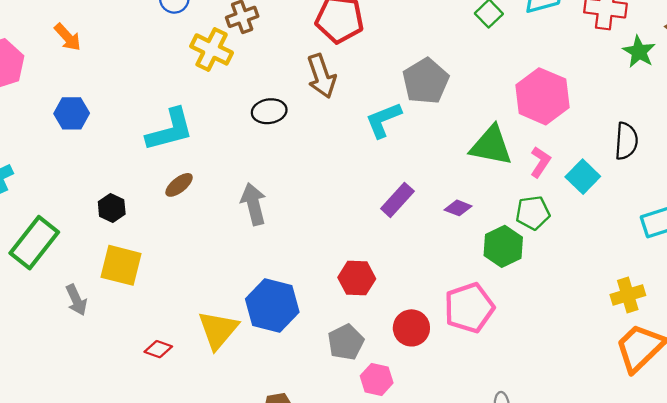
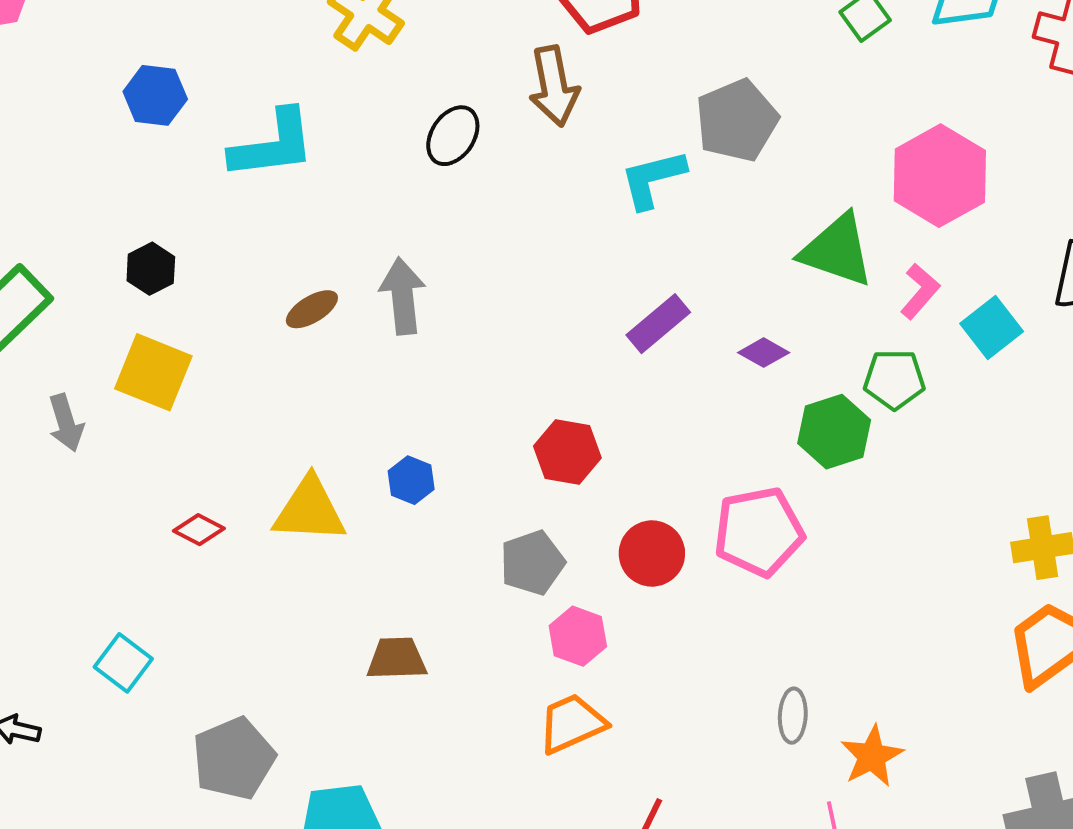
black ellipse: (269, 111) -> (453, 136), turned -56
blue hexagon: (72, 113) -> (155, 95), moved
brown ellipse: (179, 185) -> (312, 309), moved
blue hexagon: (272, 306) -> (411, 480), size x0.5
yellow triangle: (218, 330) -> (310, 510), turned 45

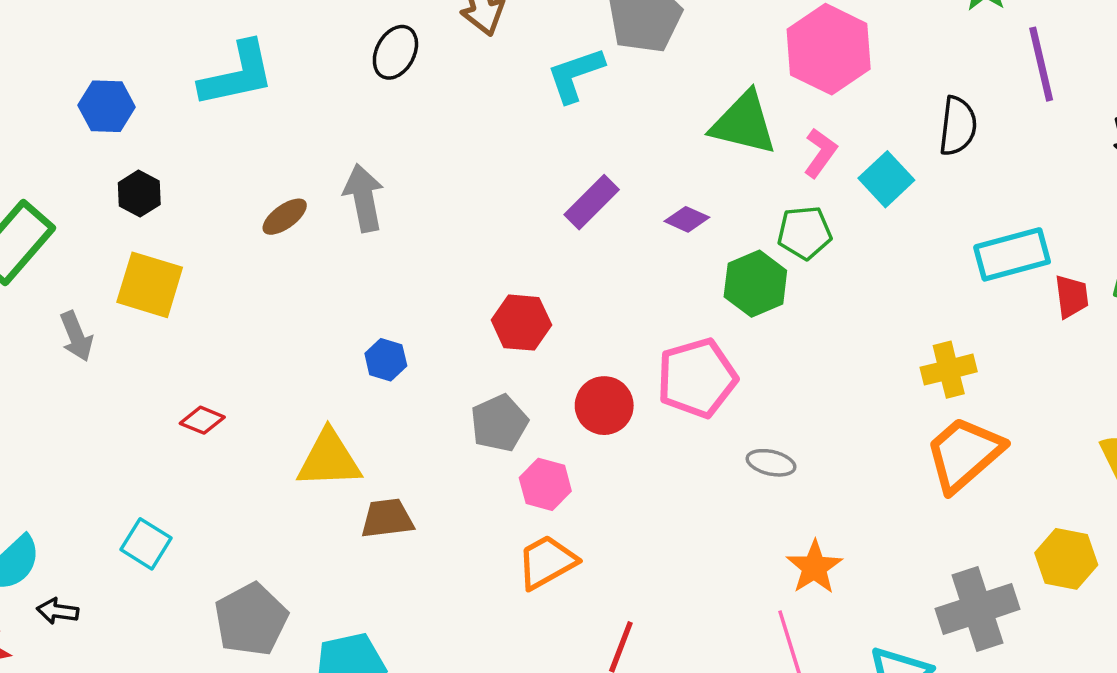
blue hexagon: (155, 95) -> (107, 106), moved
yellow triangle: (310, 510) -> (329, 459), moved
gray ellipse: (793, 716) -> (771, 463), moved, turned -75

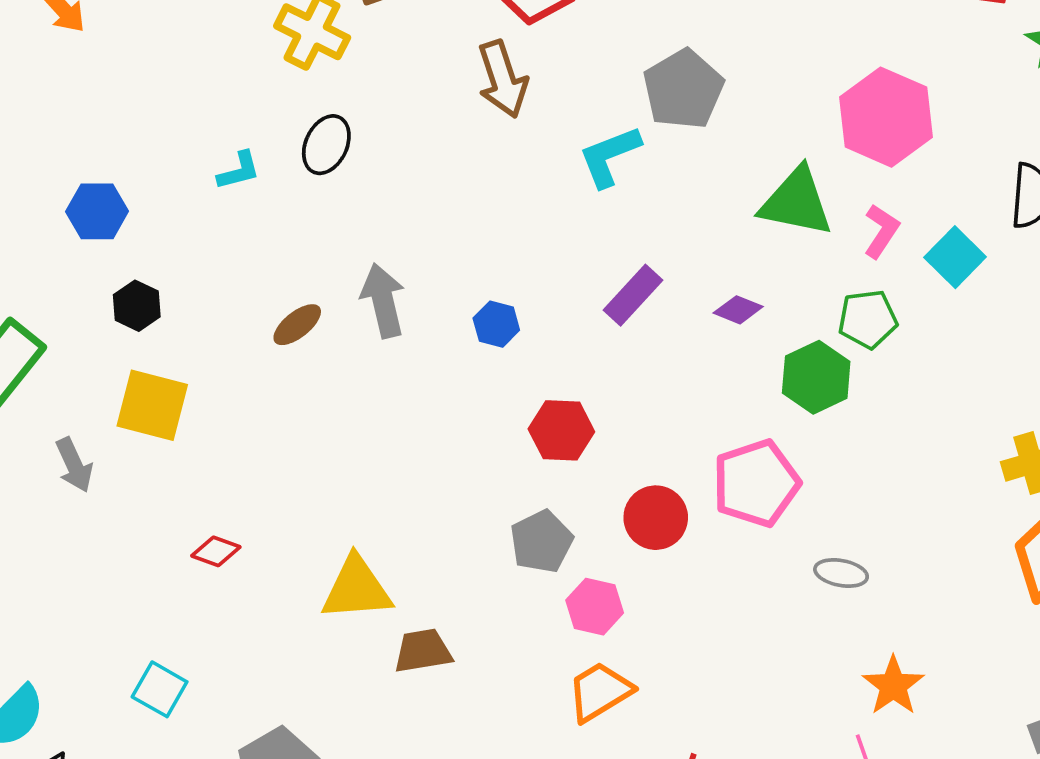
black ellipse: (395, 52) -> (326, 145), moved
cyan L-shape: (237, 74) -> (239, 171), size x0.5
blue hexagon: (386, 360) -> (496, 324), moved

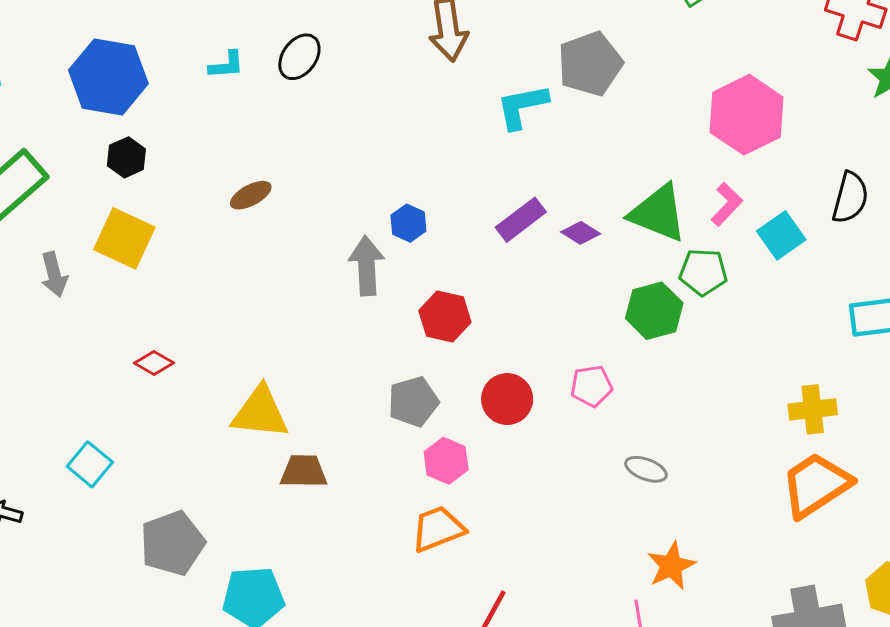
green triangle: (796, 202) -> (658, 213), moved
blue hexagon: (97, 211) -> (108, 77), size x1.6
gray arrow: (383, 301) -> (367, 266), moved
purple diamond: (738, 310) -> (581, 233), moved
pink pentagon: (756, 483) -> (591, 386), size x0.6

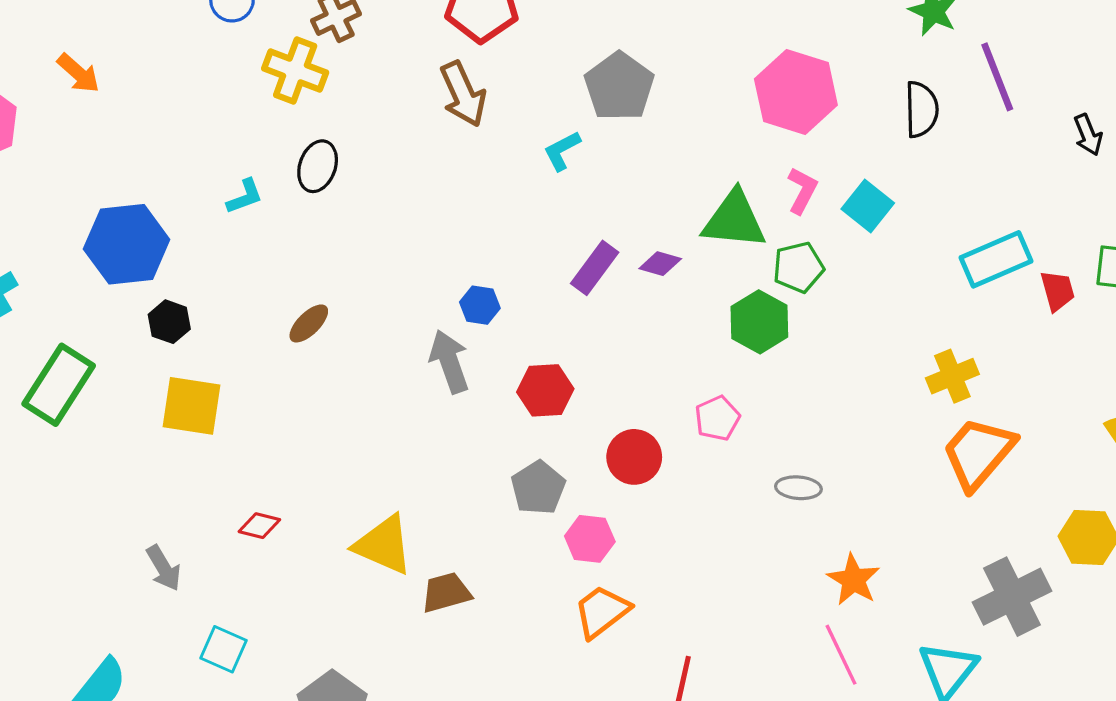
cyan L-shape: (522, 106) -> (562, 151), size x0.7
black semicircle: (850, 198) -> (921, 109), moved
gray arrow: (54, 274) -> (164, 568), moved
yellow triangle: (260, 413) -> (384, 545), turned 34

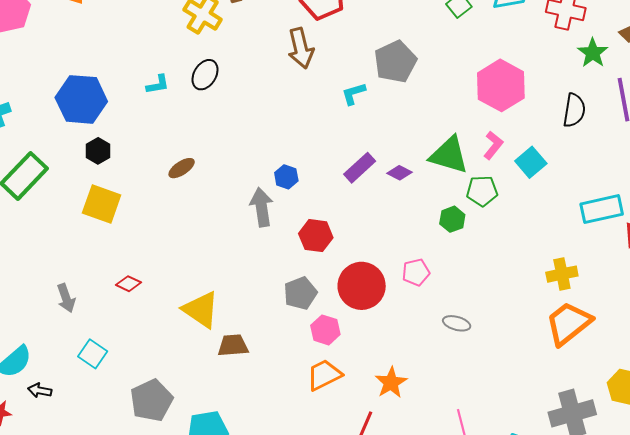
green hexagon: (759, 322) -> (452, 219), size x0.7
red circle: (634, 457) -> (362, 286), size x1.4
orange star: (853, 580) -> (391, 383), moved

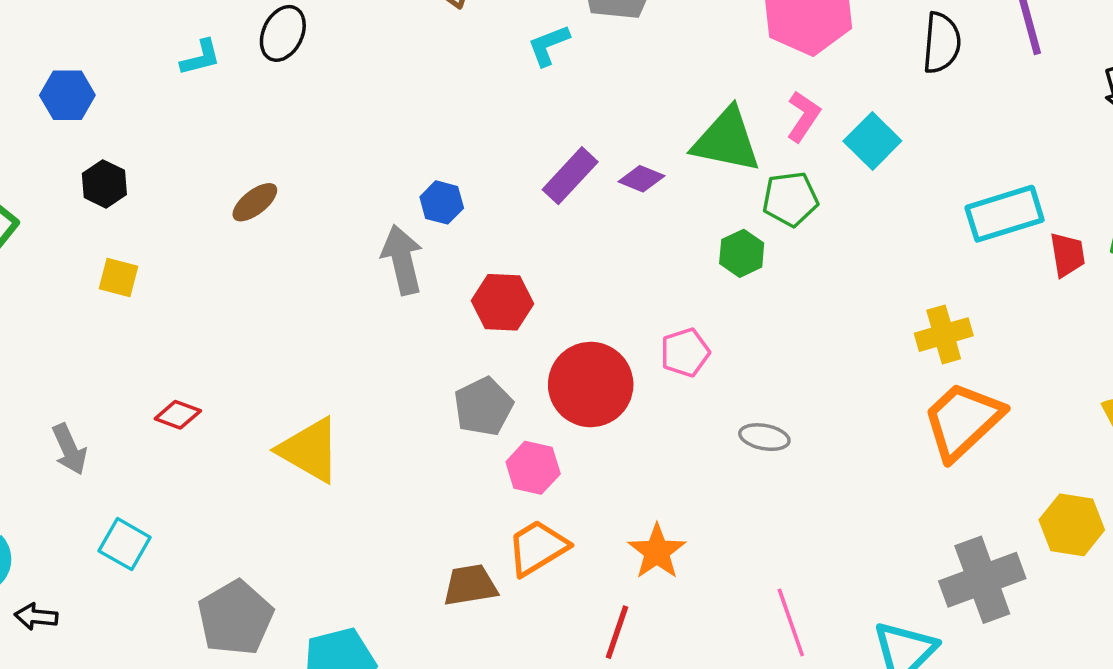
blue hexagon: (81, 99) -> (67, 95), size x0.6
yellow square: (102, 204) -> (119, 277), size x0.6
brown trapezoid: (233, 345) -> (470, 585), moved

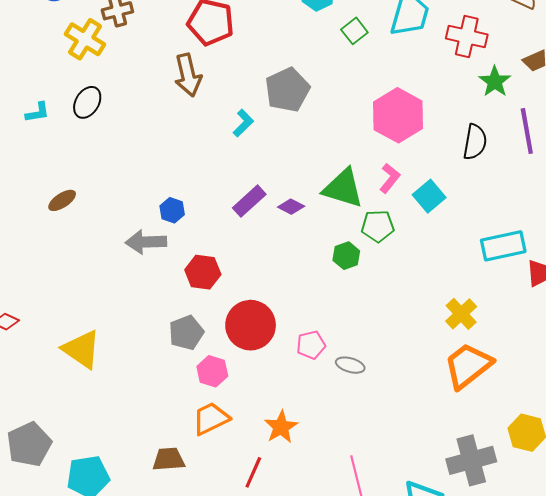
cyan L-shape: (549, 45) -> (243, 123), turned 152
gray arrow: (402, 260) -> (146, 242), turned -84
yellow cross: (944, 335) -> (461, 314), turned -32
pink pentagon: (685, 353) -> (311, 345), moved
brown trapezoid: (470, 585) -> (169, 459), moved

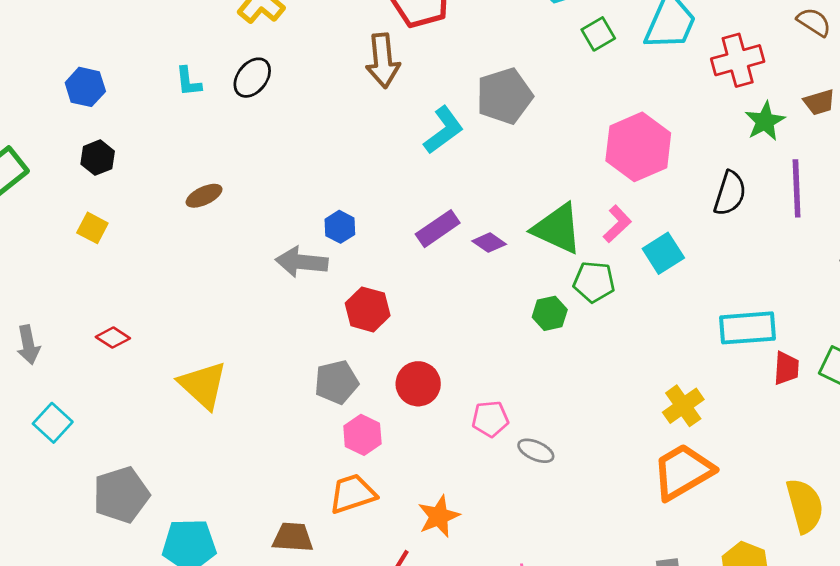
red cross: (467, 37) -> (738, 60), turned -36
cyan L-shape: (37, 112) -> (188, 82), turned 85
cyan L-shape: (243, 123) -> (444, 130), size x1.4
red circle: (251, 325) -> (418, 384), size x0.7

